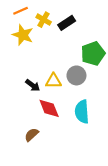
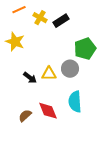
yellow star: (23, 35) -> (15, 42), moved
red diamond: (49, 108) -> (48, 111), moved
brown semicircle: (32, 135) -> (25, 116), moved

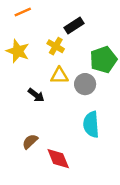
yellow cross: (40, 18) -> (56, 46), moved
yellow triangle: (49, 74) -> (59, 76), moved
red diamond: (48, 111) -> (58, 159), moved

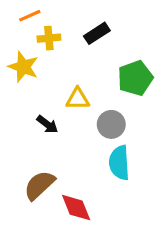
yellow cross: (56, 46) -> (49, 38), moved, turned -35
gray circle: (85, 84) -> (111, 124), moved
brown semicircle: (30, 142) -> (39, 185), size x1.5

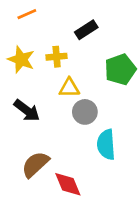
yellow cross: (49, 38) -> (57, 57), moved
black arrow: (47, 124) -> (27, 111), moved, size x1.4
gray circle: (111, 124) -> (85, 112), moved

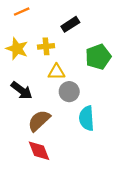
brown semicircle: (35, 164) -> (39, 121), moved
red diamond: (68, 184) -> (39, 151), moved

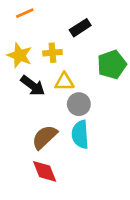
black arrow: (22, 90) -> (33, 86), moved
cyan semicircle: (87, 118) -> (80, 134), moved

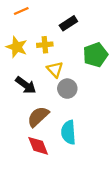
yellow triangle: (64, 82) -> (55, 69), turned 48
black arrow: (33, 86) -> (26, 85), moved
cyan semicircle: (80, 134) -> (68, 132), moved

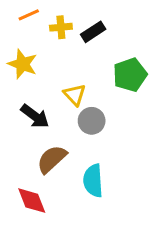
yellow cross: (45, 45) -> (61, 27), moved
red diamond: (38, 146) -> (32, 201), moved

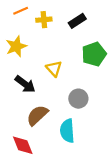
black rectangle: (93, 32) -> (77, 21), moved
yellow star: (23, 64) -> (16, 46), turned 30
gray circle: (92, 121) -> (78, 99), moved

